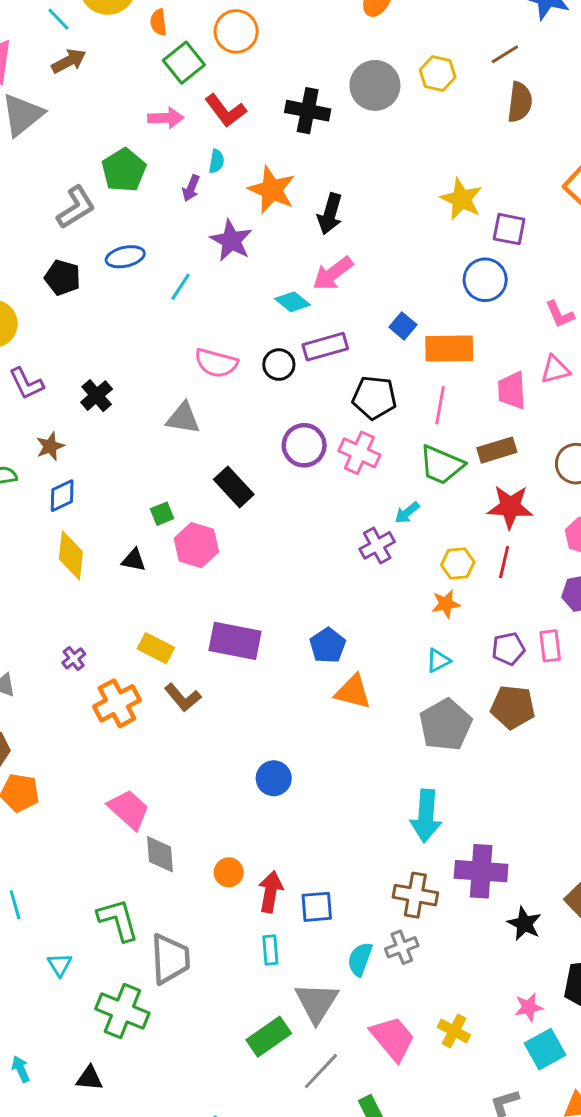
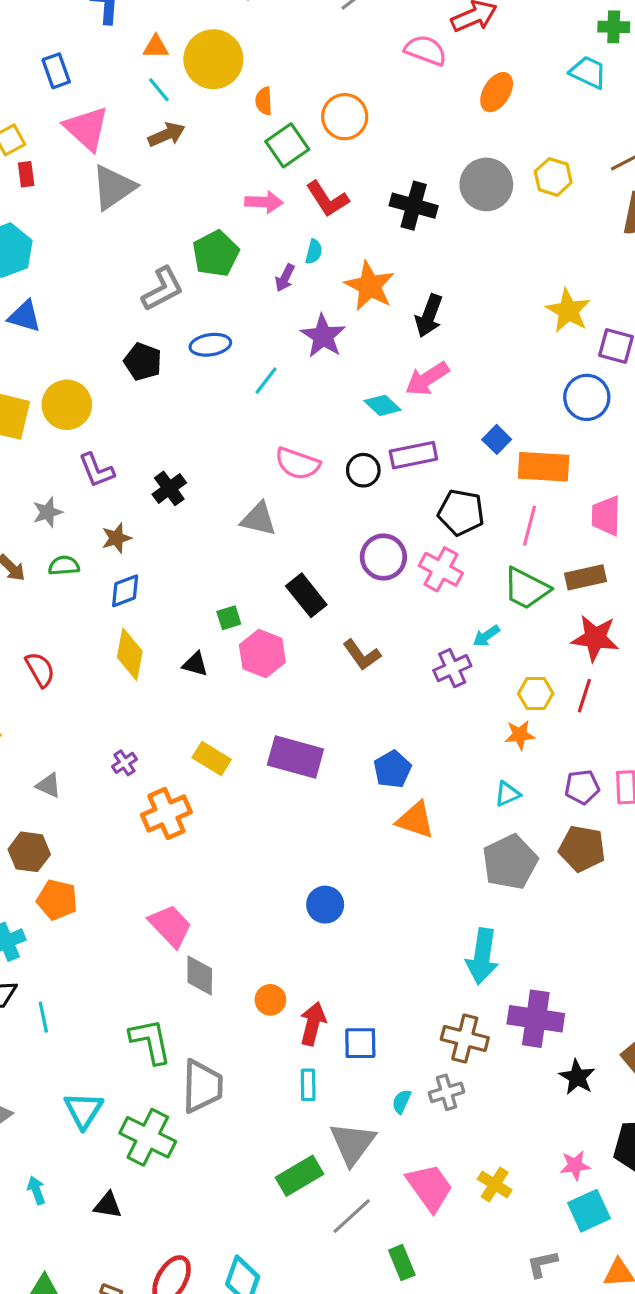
brown L-shape: (183, 697) -> (362, 655), moved
cyan semicircle: (360, 959) -> (402, 1102), size x0.7
cyan triangle: (60, 965) -> (84, 1110), moved, size x1.5

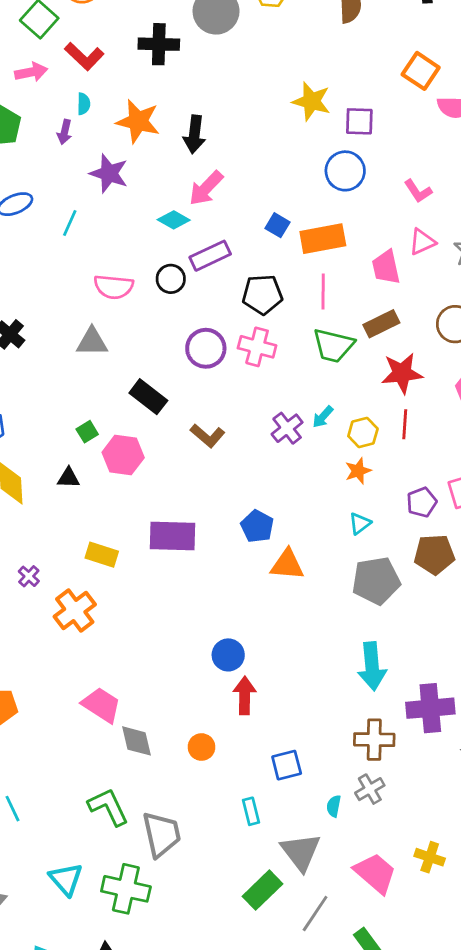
cyan arrow: (486, 636) -> (323, 417), moved
gray pentagon: (510, 862) -> (376, 581), turned 30
red arrow: (313, 1024) -> (245, 695), moved

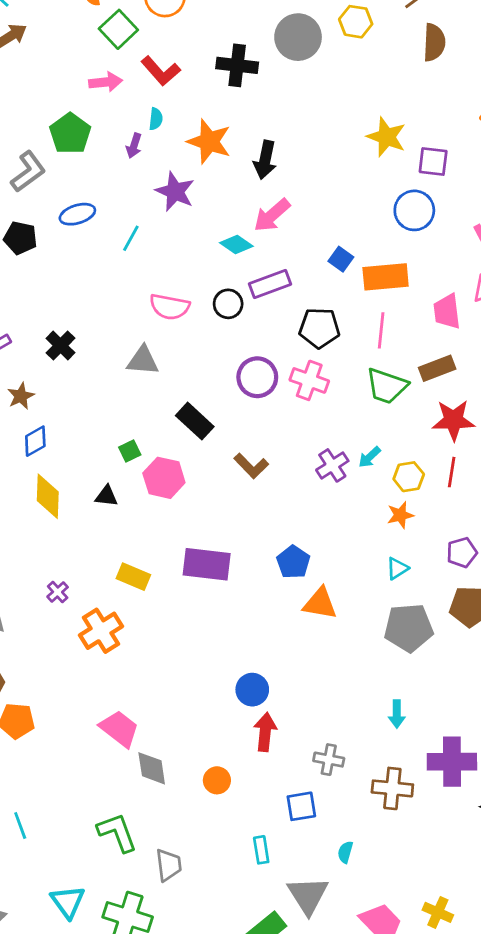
cyan arrow: (372, 666) -> (397, 714), size x0.6
gray cross: (370, 789) -> (329, 760), moved, turned 36
gray trapezoid: (162, 834) -> (169, 865), size x0.7

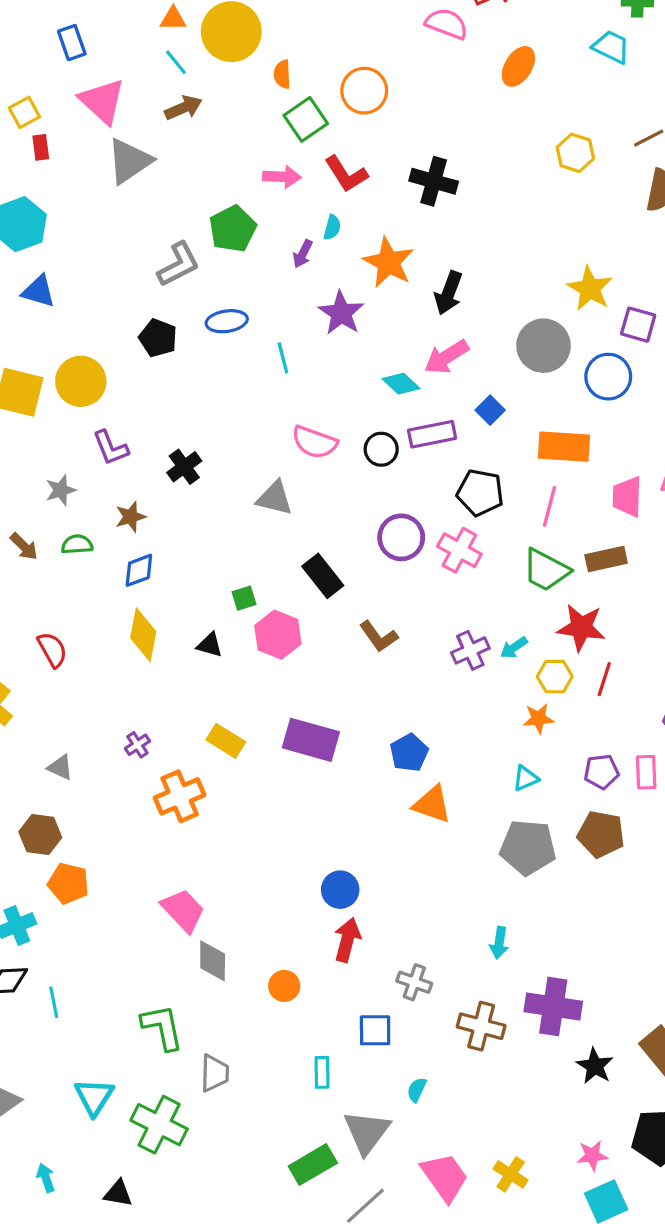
gray circle: (298, 37) -> (543, 346), moved
cyan line: (131, 238) -> (283, 358), turned -52
blue square: (341, 259) -> (490, 410), moved
red star: (453, 420) -> (581, 627), moved

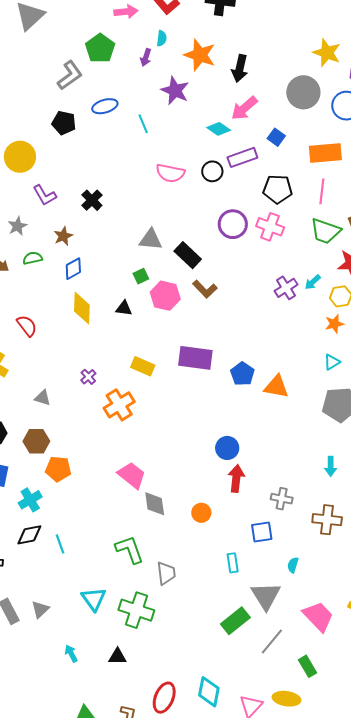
gray triangle: (275, 498) -> (151, 239), moved
brown L-shape: (379, 636) -> (205, 289), moved
blue pentagon: (409, 753) -> (242, 374), moved

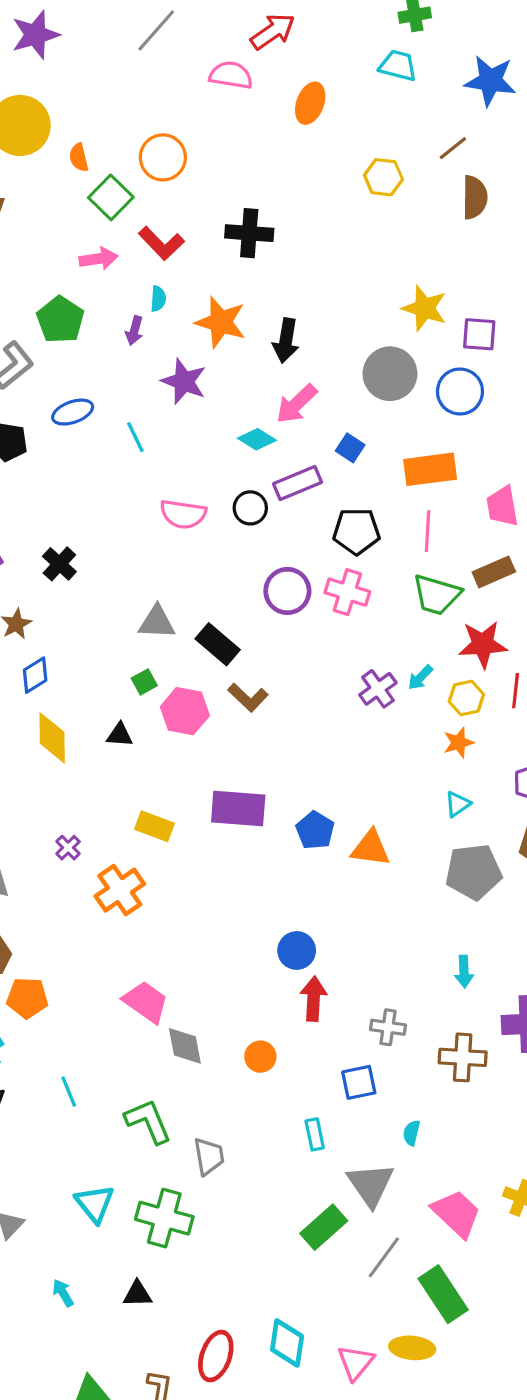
cyan line: (60, 544) -> (69, 1092), moved
green rectangle: (307, 666) -> (443, 1294), size x1.6

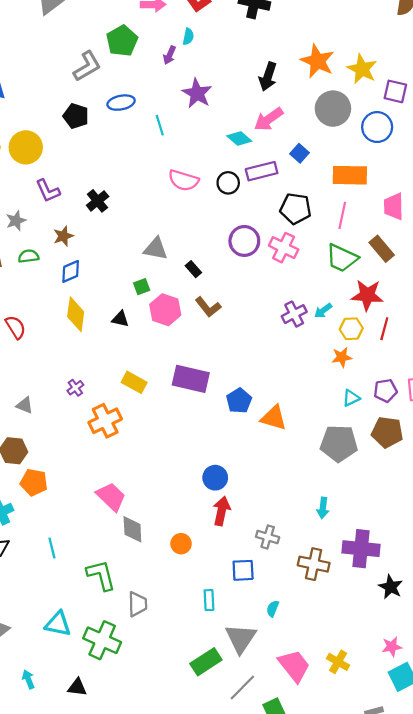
orange star: (221, 322) -> (317, 61), moved
brown rectangle: (494, 572) -> (382, 249), turned 65
black rectangle: (218, 644) -> (193, 269), size x0.6
cyan triangle: (458, 804) -> (351, 398), moved
cyan triangle: (95, 1204) -> (58, 624), turned -48

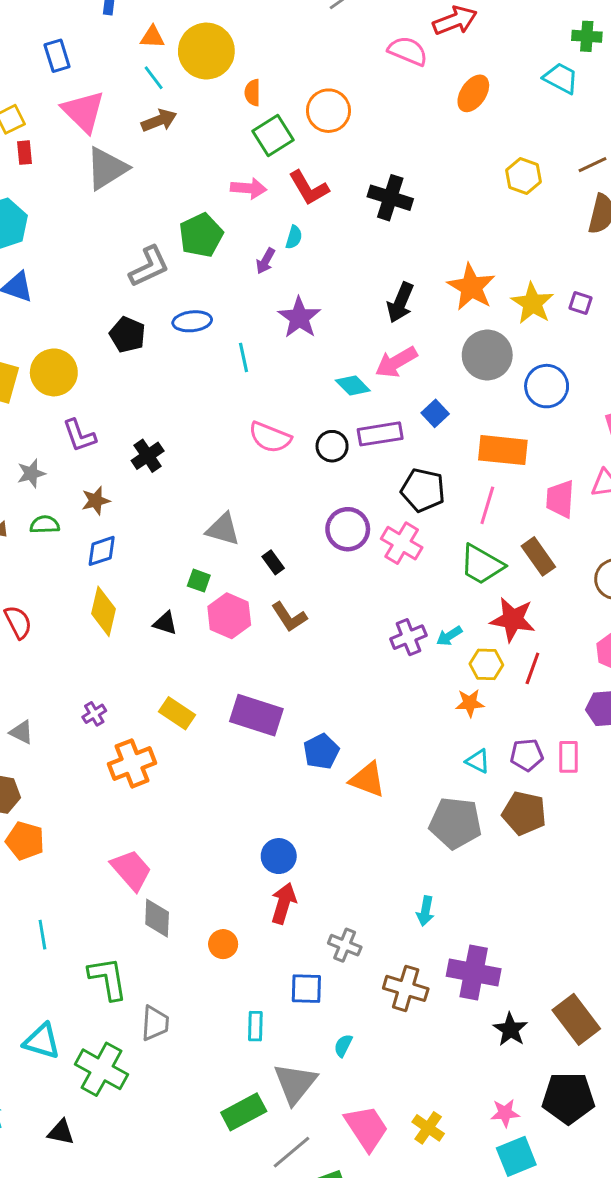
purple square: (395, 91) -> (581, 303), moved, size x0.7
green square: (142, 287) -> (199, 581), turned 35
cyan triangle: (351, 398) -> (478, 761), turned 48

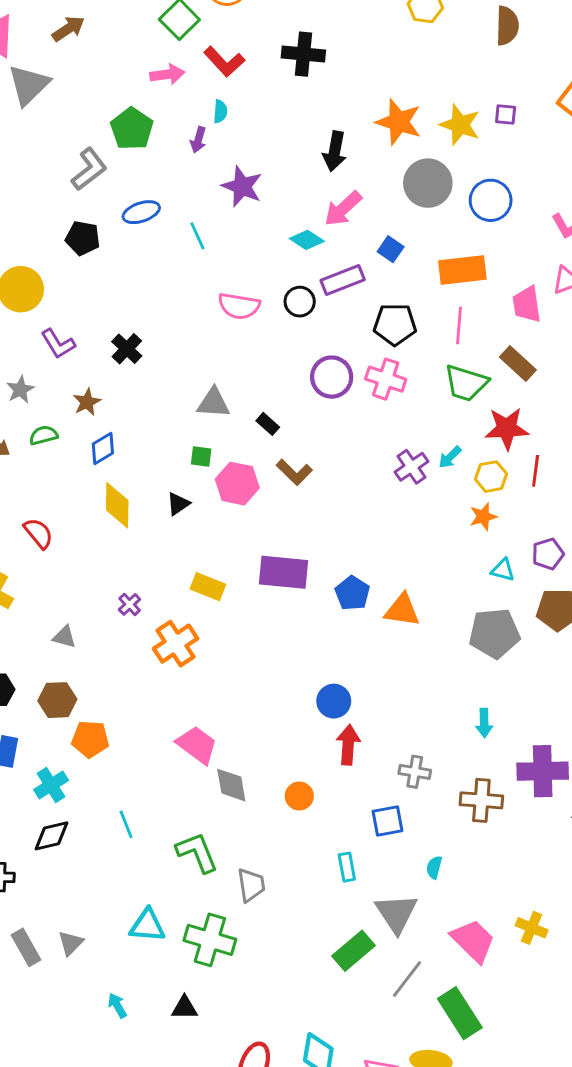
black triangle: (165, 623) -> (178, 504), turned -40

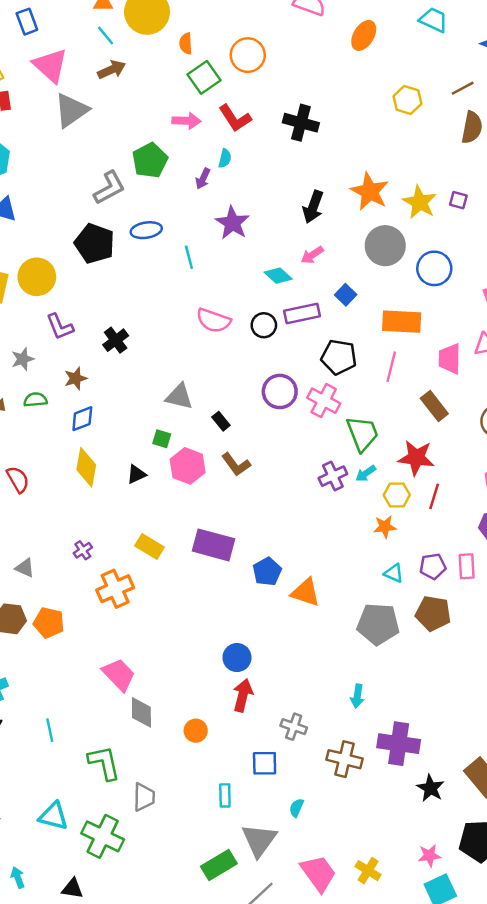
pink arrow: (343, 209) -> (312, 255), size x0.7
black pentagon: (83, 238) -> (95, 243), size x1.4
green trapezoid: (466, 383) -> (362, 433), moved, turned -138
orange pentagon: (90, 739) -> (49, 623), moved

